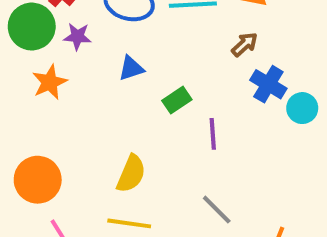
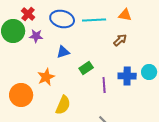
orange star: (50, 82) -> (46, 77), moved
blue cross: (268, 84) -> (127, 76), moved, turned -30
orange circle: (38, 180) -> (21, 95), moved

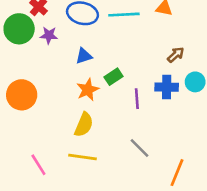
brown arrow: (120, 40) -> (176, 55), moved
orange star: (46, 77) -> (88, 90), moved
orange circle: (21, 95) -> (22, 95), moved

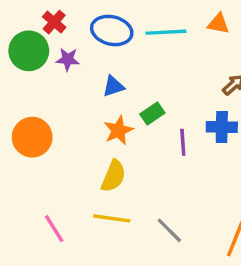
gray line: (139, 148) -> (169, 230), moved

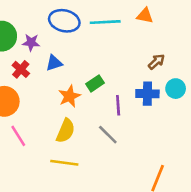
red cross: (54, 22) -> (21, 69), moved
blue triangle: (113, 86) -> (54, 63), moved
pink line: (54, 229) -> (18, 136), moved
gray line: (169, 230) -> (108, 135), moved

